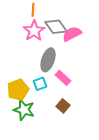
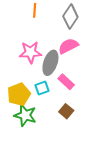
gray diamond: (56, 27) -> (70, 17), moved, turned 70
pink star: (34, 31) -> (30, 52), moved, turned 30
pink semicircle: (72, 34) -> (68, 46), moved

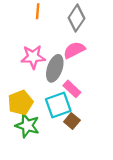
cyan square: (42, 88) -> (58, 105), moved, size x1.6

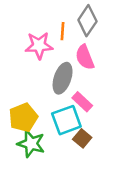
orange line: (38, 11) -> (63, 31), moved
pink semicircle: (74, 50) -> (85, 57), turned -85
pink star: (33, 57) -> (39, 45), moved

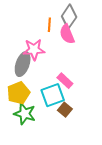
pink star: (39, 45) -> (34, 50), moved
pink semicircle: (85, 57) -> (67, 34), moved
gray ellipse: (63, 78) -> (23, 64), moved

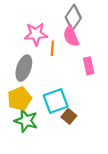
orange line: (49, 25) -> (52, 48), moved
pink star: (34, 50) -> (36, 34), moved
pink rectangle: (65, 81) -> (89, 66), moved, turned 35

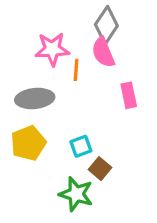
gray ellipse: (24, 68) -> (35, 98), turned 65
cyan square: (56, 101) -> (81, 146), size x0.6
green star: (26, 121) -> (76, 194), moved

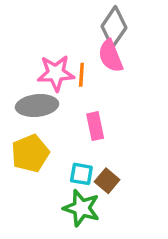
pink star: (52, 49) -> (56, 73), moved
pink rectangle: (129, 95) -> (95, 126), moved
cyan square: (81, 146) -> (81, 174), moved, turned 30

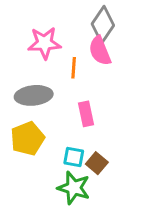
pink star: (56, 73) -> (44, 43), moved

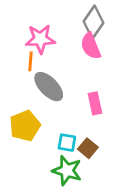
orange line: (74, 68) -> (30, 61), moved
gray ellipse: (34, 95) -> (49, 87), moved, turned 52
pink rectangle: (86, 114) -> (95, 103), moved

